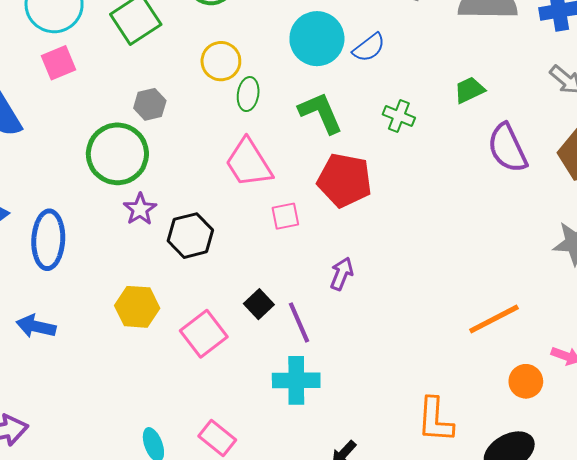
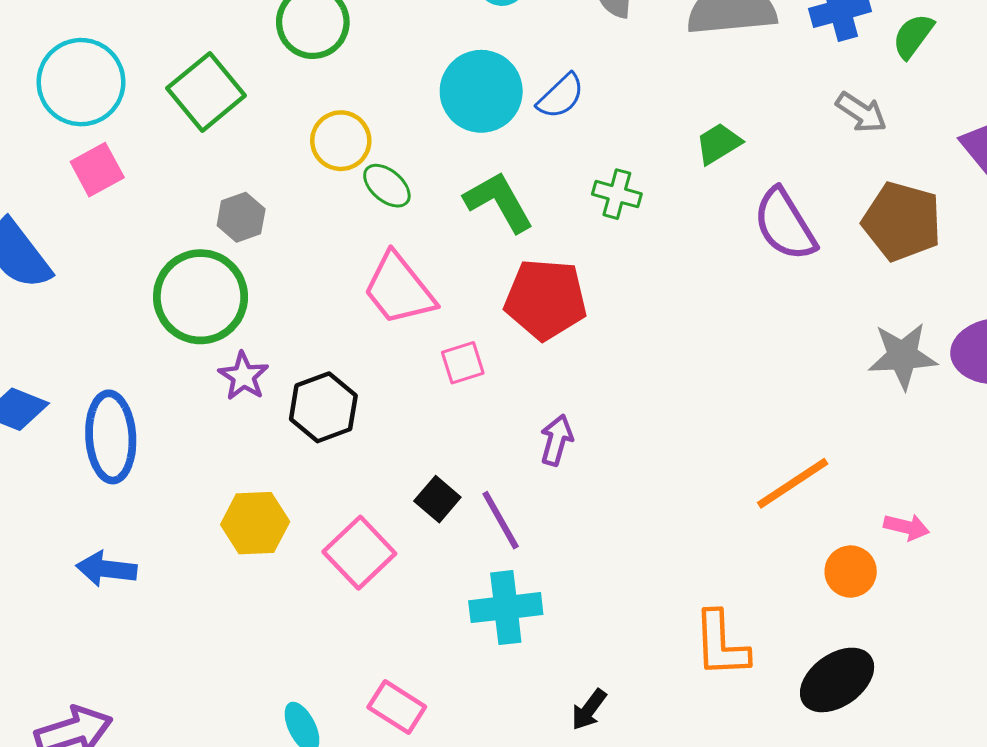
green ellipse: (248, 94) -> (387, 186), turned -52

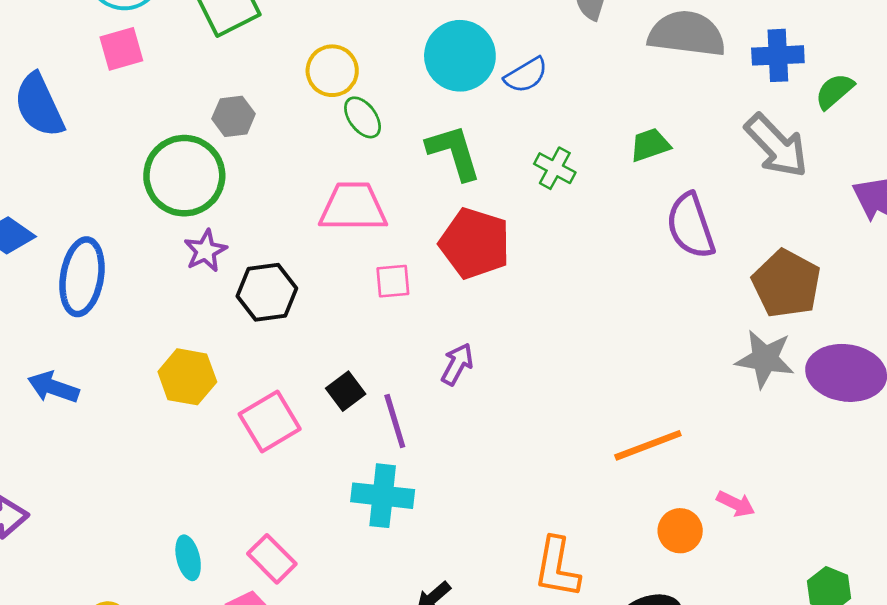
gray arrow: (861, 112) -> (776, 146), size x1.6
brown pentagon: (902, 221) -> (786, 284), moved
pink trapezoid: (399, 289) -> (353, 207), turned 116

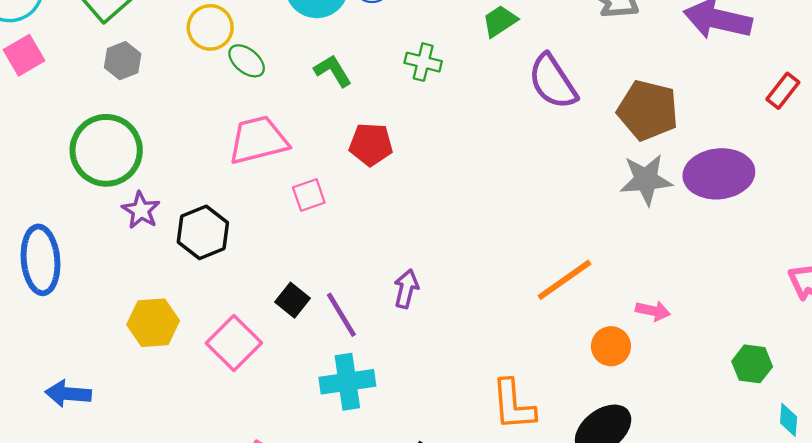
gray hexagon: (234, 116) -> (123, 61), moved
green L-shape: (454, 152) -> (333, 71), size x0.7
red pentagon: (475, 243) -> (371, 144), size x0.7
purple arrow: (457, 364) -> (406, 289), moved
blue arrow: (53, 387) -> (68, 394), moved

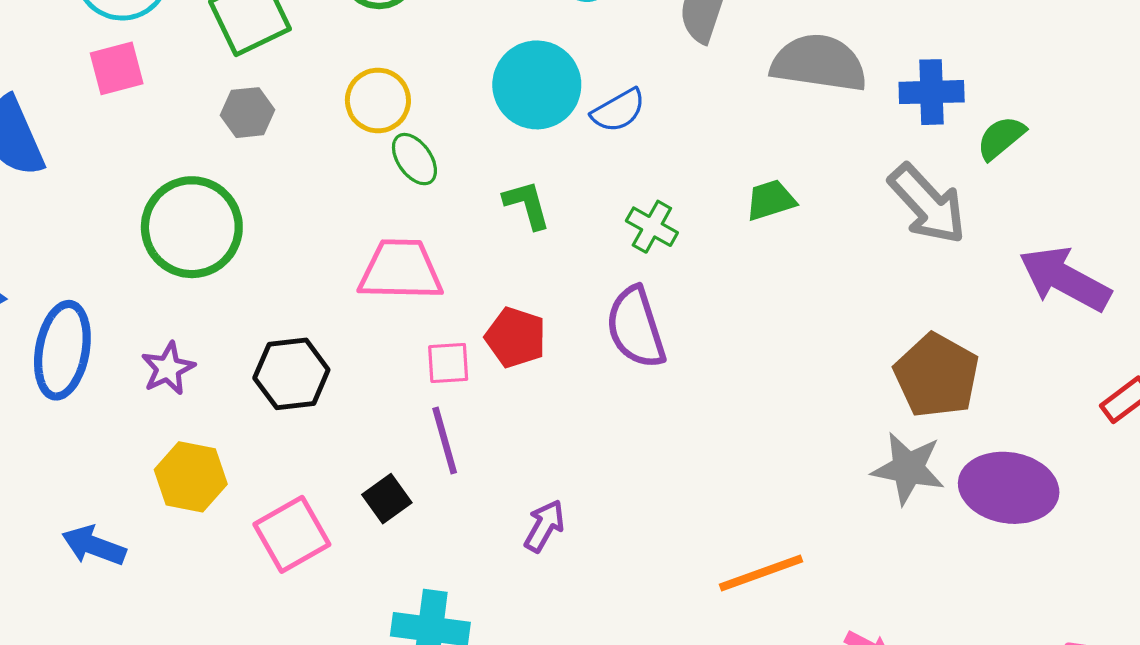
purple semicircle: (553, 82) -> (636, 327), moved
red pentagon: (371, 144) -> (516, 337), moved
purple star: (141, 210) -> (168, 368), moved
purple line: (341, 315) -> (445, 440), moved
blue arrow: (68, 394) -> (94, 546), moved

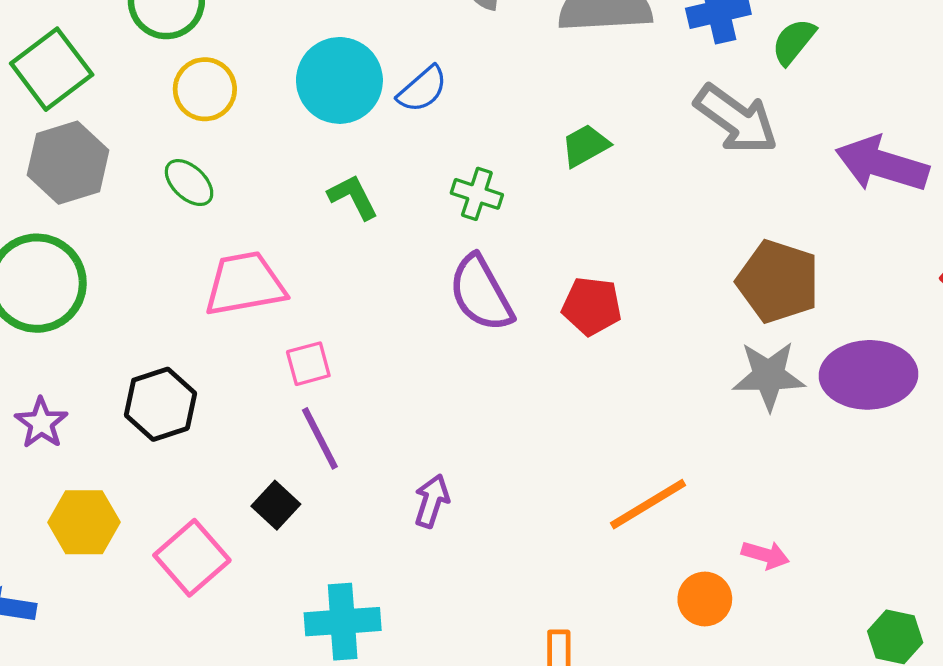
yellow circle: (378, 100) -> (205, 89), moved
gray hexagon: (248, 113) -> (68, 163), size x1.6
green ellipse: (414, 159) -> (189, 183), moved
red pentagon: (516, 337) -> (592, 306), moved

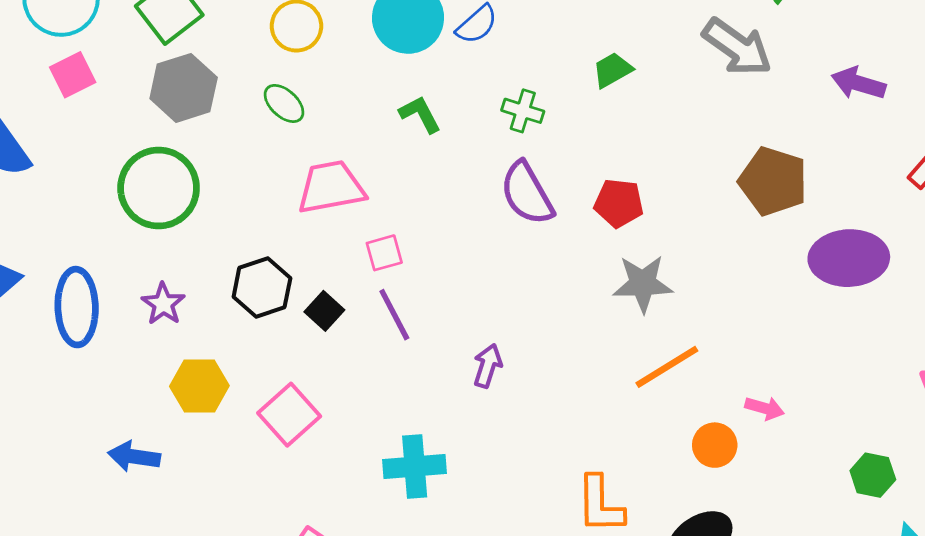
purple arrow: (882, 164) -> (858, 83), size x0.7
gray star: (769, 376) -> (643, 284), moved
black square: (276, 505) -> (324, 311), moved

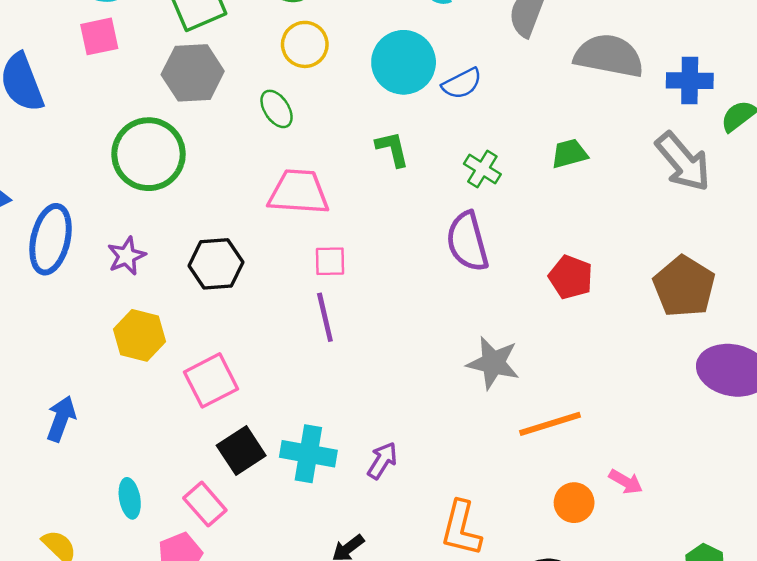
red pentagon: (619, 203) -> (571, 277), moved
gray star: (643, 284) -> (493, 363), moved
black square: (324, 311) -> (241, 450), moved, size x1.4
purple arrow: (488, 366) -> (382, 460), moved
blue arrow: (134, 457) -> (61, 419), moved, turned 87

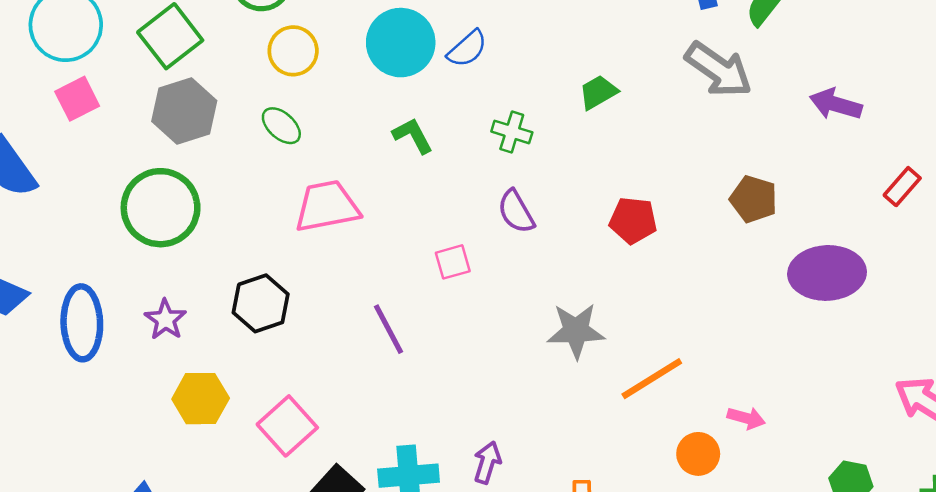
purple semicircle: (467, 242) -> (516, 212), size x0.7
pink square: (330, 261) -> (453, 262), moved
brown pentagon: (684, 286) -> (754, 199), size x0.7

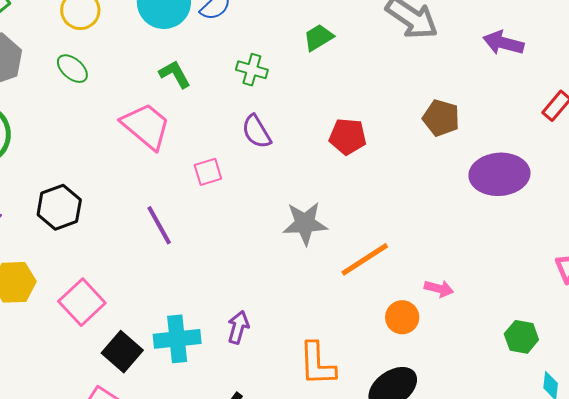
pink trapezoid: (327, 206) -> (146, 126), moved, turned 52

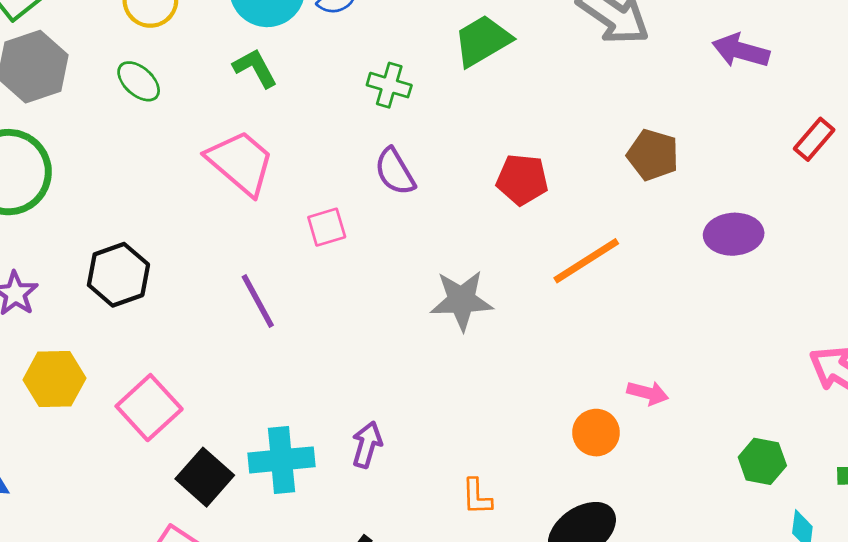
green trapezoid: (318, 37) -> (482, 41), size x1.4
green L-shape: (175, 74) -> (255, 68), moved
purple ellipse: (499, 174) -> (734, 234), size x0.7
orange line: (365, 259) -> (586, 261), moved
orange L-shape: (317, 364) -> (477, 497), size x0.6

